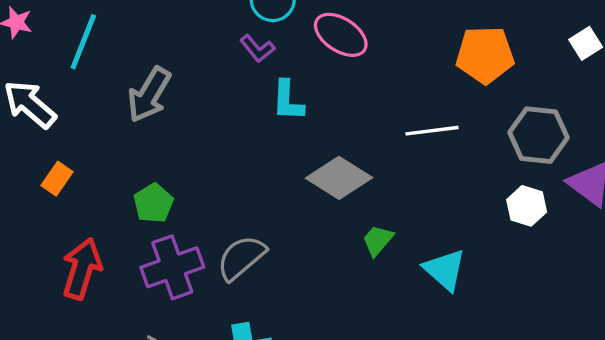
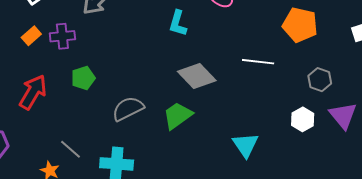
gray hexagon: (538, 135) -> (320, 80), size x0.7
green pentagon: (153, 203) -> (83, 78), moved
green trapezoid: (378, 240) -> (178, 116), moved, size x1.5
purple cross: (172, 267) -> (62, 36), moved, size x0.7

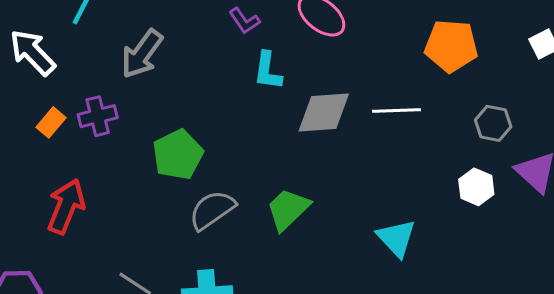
gray diamond: (197, 76) -> (324, 112), moved, turned -42
green pentagon: (83, 78) -> (178, 155), moved, size x1.4

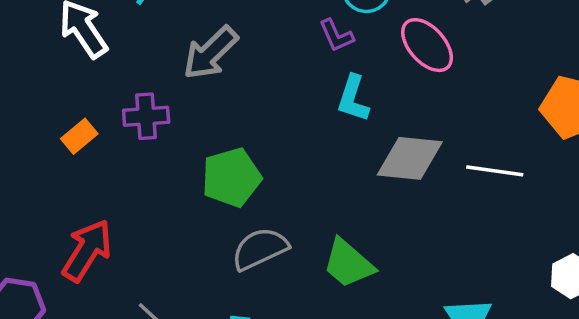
orange rectangle: (51, 122) -> (79, 136), moved
red arrow: (66, 206) -> (87, 250), moved
green trapezoid: (288, 209) -> (348, 263), turned -105

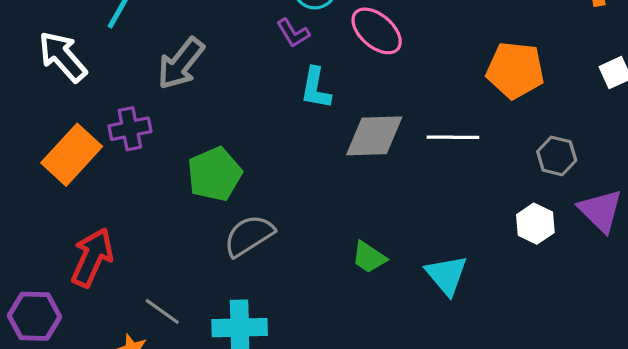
orange rectangle: (79, 136) -> (72, 155), size x1.8
green trapezoid: (348, 263) -> (369, 257), moved, size x0.7

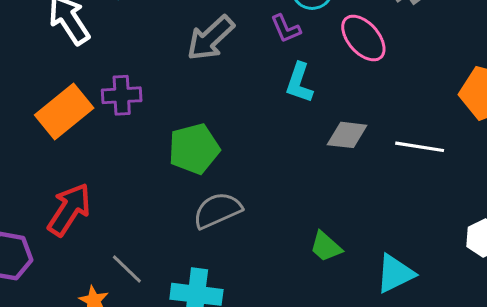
gray arrow: (181, 64) -> (210, 38), moved
gray diamond: (374, 136) -> (347, 135), size x0.7
cyan triangle: (446, 275) -> (395, 274), turned 36

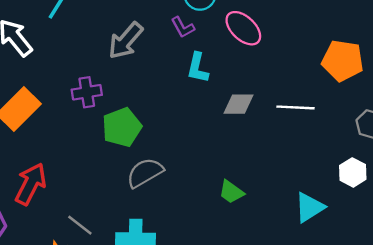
purple cross: (122, 95) -> (87, 92), moved
cyan triangle: (395, 274) -> (309, 207), moved

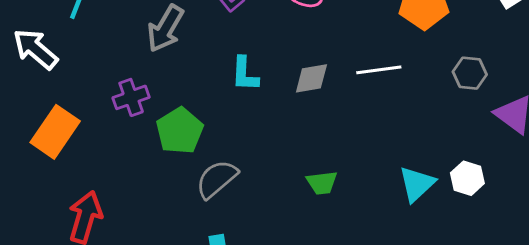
cyan L-shape: (198, 68) -> (245, 74), moved
white hexagon: (353, 172) -> (467, 178), moved
green trapezoid: (231, 192) -> (322, 183), turned -32

